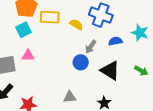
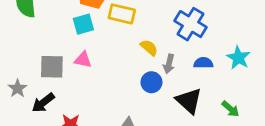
yellow semicircle: (76, 25) -> (149, 48), moved
gray arrow: (91, 47) -> (169, 64), turned -32

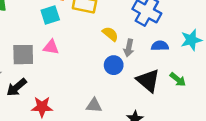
cyan star: (238, 58) -> (191, 40), turned 30
green arrow: (230, 109) -> (178, 79), moved

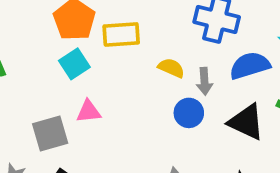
blue semicircle: (160, 46) -> (250, 66), size x1.5

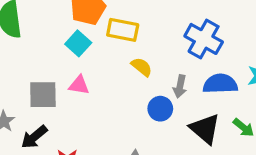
cyan square: (74, 64) -> (78, 43), turned -30
yellow semicircle: (171, 68) -> (142, 67), moved

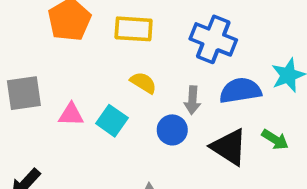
yellow rectangle: (123, 30) -> (134, 29), moved
cyan square: (78, 43) -> (112, 121), moved
gray square: (43, 95) -> (24, 93), moved

